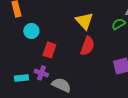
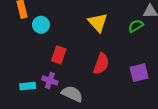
cyan circle: (31, 31) -> (41, 25), moved
red semicircle: (87, 46) -> (101, 64), moved

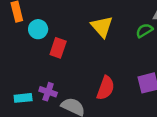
red rectangle: (59, 55) -> (58, 48), moved
red semicircle: (101, 64) -> (106, 88), moved

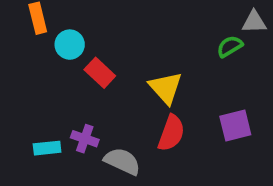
yellow triangle: (102, 27) -> (166, 88), moved
red rectangle: (58, 48) -> (100, 73), turned -66

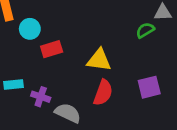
red rectangle: (100, 73) -> (52, 49), turned -60
yellow triangle: (166, 88) -> (99, 60), turned -40
cyan rectangle: (47, 148) -> (14, 84), moved

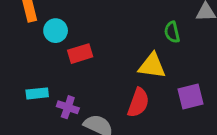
green semicircle: (145, 30) -> (172, 32), moved, turned -72
yellow triangle: (99, 60) -> (152, 66), moved

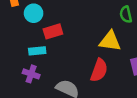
cyan rectangle: (37, 93) -> (37, 51), moved
purple cross: (68, 107) -> (31, 74), moved

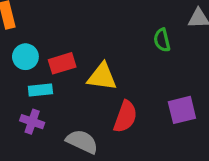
cyan circle: (34, 13) -> (25, 57), moved
yellow triangle: (110, 41) -> (102, 77), moved

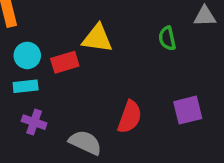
yellow triangle: (102, 77) -> (97, 38), moved
cyan rectangle: (40, 90) -> (26, 86), moved

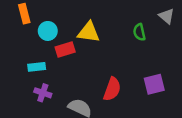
gray triangle: (205, 16) -> (167, 16), turned 42
cyan circle: (27, 55) -> (48, 31), moved

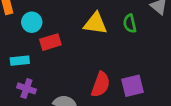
yellow triangle: (89, 32) -> (95, 24), moved
purple square: (154, 84) -> (132, 86), moved

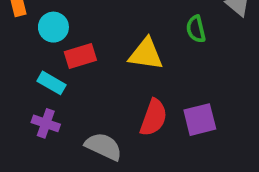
yellow triangle: (95, 24) -> (146, 54), moved
cyan rectangle: (20, 61) -> (52, 83), moved, turned 36

